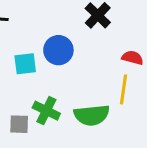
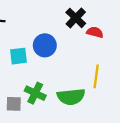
red semicircle: (132, 58) -> (95, 32), moved

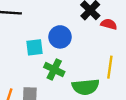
green cross: (35, 93) -> (54, 69), moved

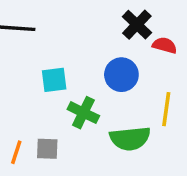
blue circle: (60, 37) -> (121, 75), moved

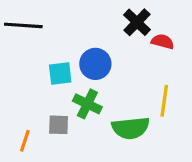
blue circle: (121, 75) -> (95, 64), moved
gray square: (47, 149) -> (59, 125), moved

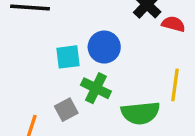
gray square: (59, 125) -> (66, 110), turned -30

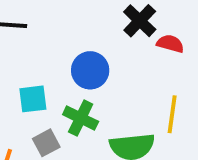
cyan square: (68, 57) -> (33, 99), moved

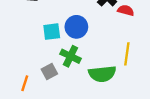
cyan square: (33, 99) -> (52, 32), moved

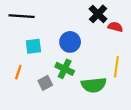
cyan square: (52, 32) -> (33, 46), moved
orange line: (25, 83) -> (18, 72), moved

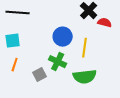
cyan square: (33, 46) -> (13, 41), moved
yellow line: (116, 67) -> (85, 48), moved

